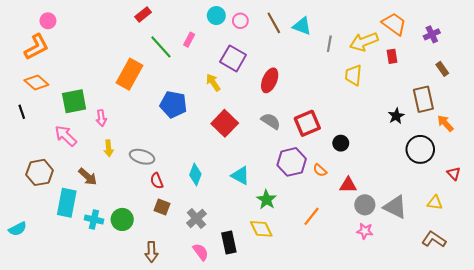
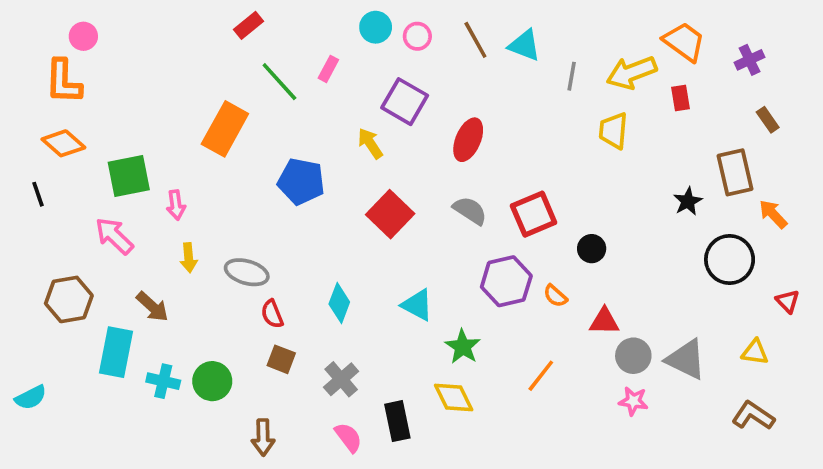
orange L-shape: (36, 47) -> (63, 82), turned 120

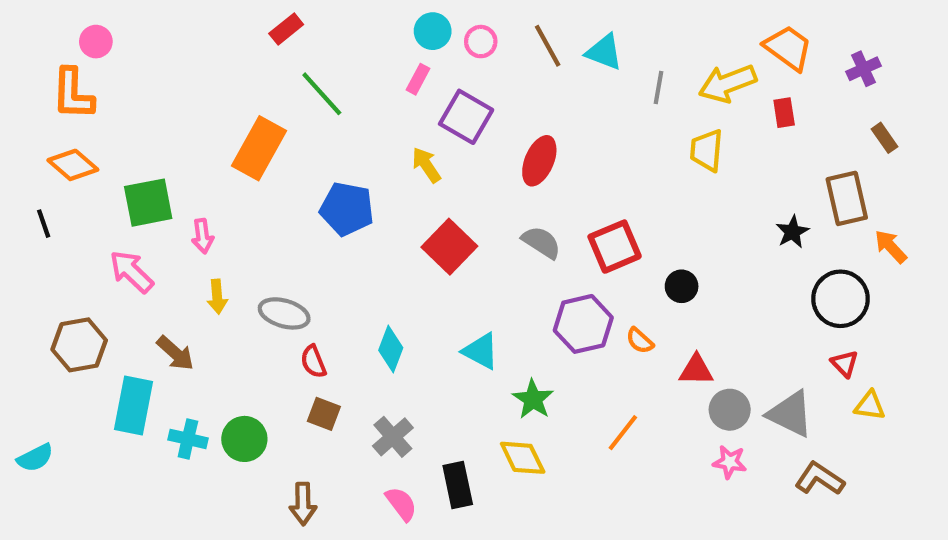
pink rectangle: (328, 69) -> (418, 79), moved
red triangle: (788, 301) -> (845, 364), moved
brown L-shape: (753, 416) -> (820, 479), moved

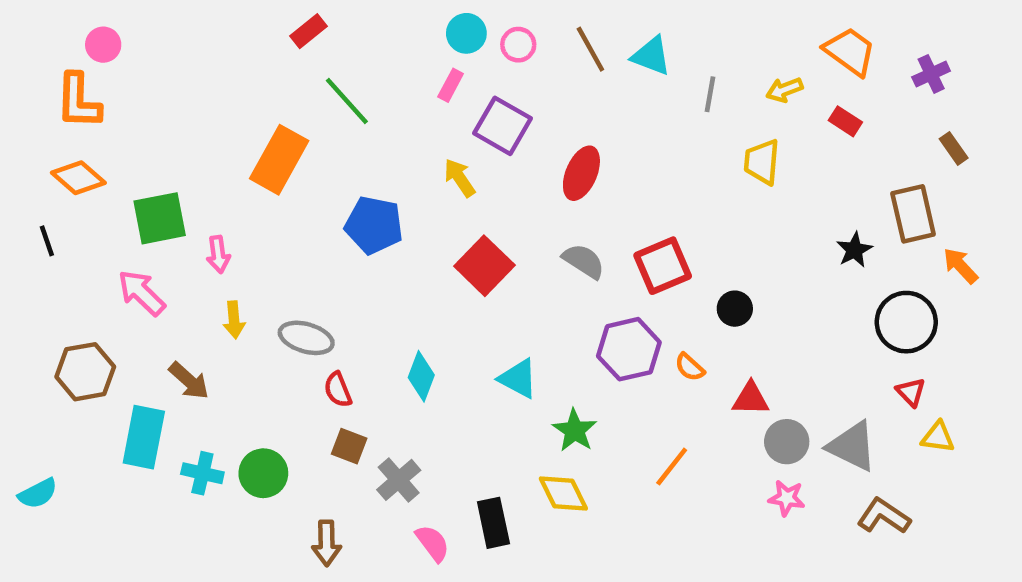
yellow arrow: (728, 83) -> (784, 90), size x0.6
red rectangle: (784, 113) -> (845, 121), turned -48
gray cross: (393, 437) -> (399, 480), moved

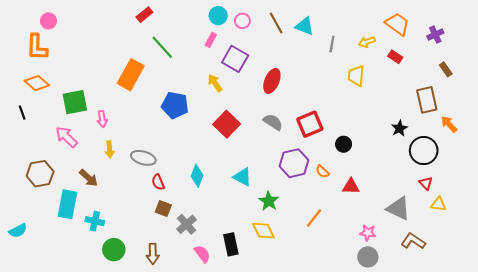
black star: (854, 250) -> (399, 128), moved
gray circle: (787, 442) -> (368, 257), moved
green circle: (263, 473) -> (114, 250), moved

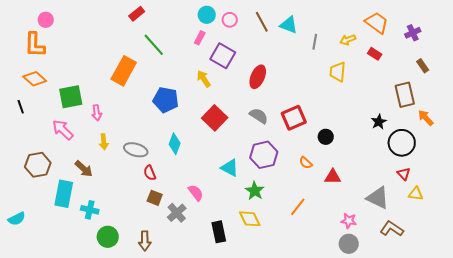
purple hexagon: (294, 163) -> (264, 155), moved
cyan diamond: (197, 176) -> (175, 144), moved
pink semicircle: (202, 254) -> (196, 193), moved

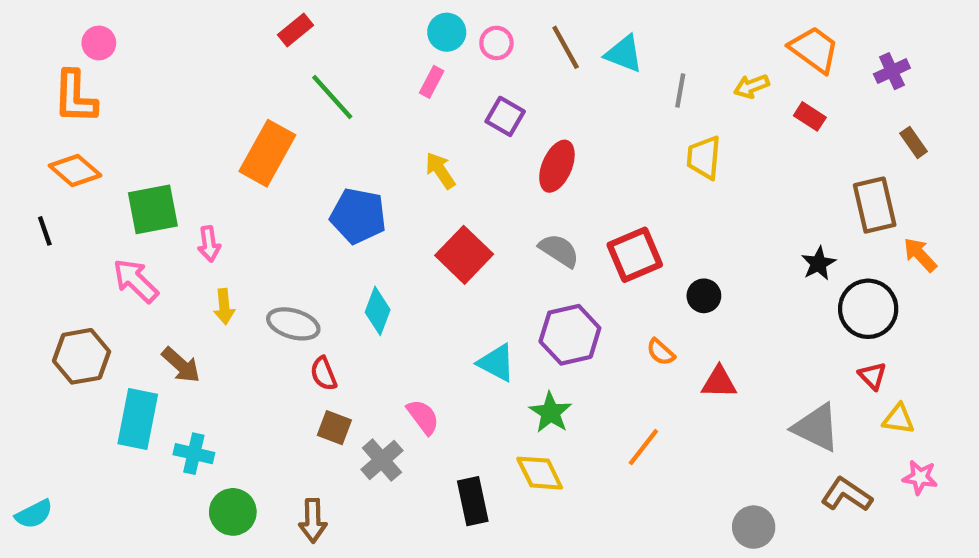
purple square: (223, 56) -> (505, 116), moved, size x0.7
yellow trapezoid: (338, 72) -> (704, 158), moved
cyan semicircle: (17, 219) -> (34, 514), moved
pink star: (349, 221) -> (920, 477), moved

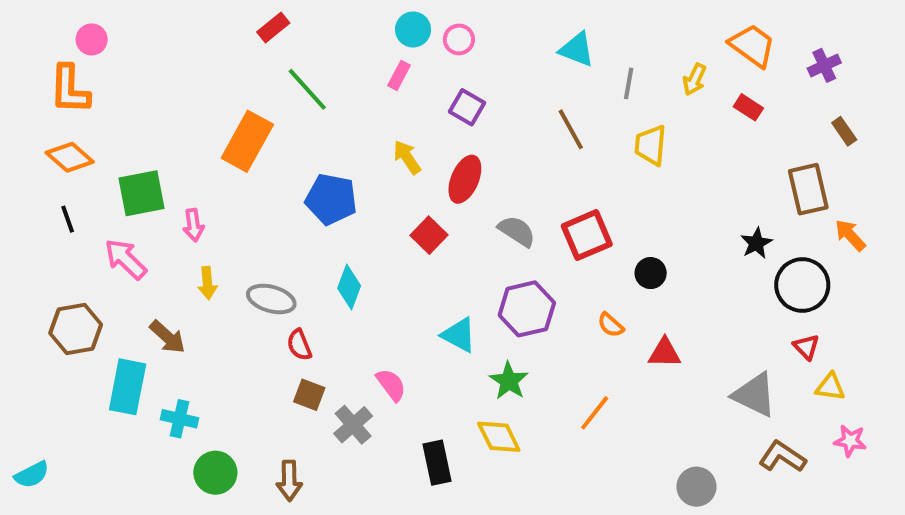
brown line: (566, 47) -> (571, 129), moved
yellow arrow: (751, 86) -> (694, 79), turned -44
red ellipse: (557, 166) -> (465, 179), moved
black line: (45, 231) -> (68, 219), moved
red square: (464, 255) -> (429, 235), size x0.7

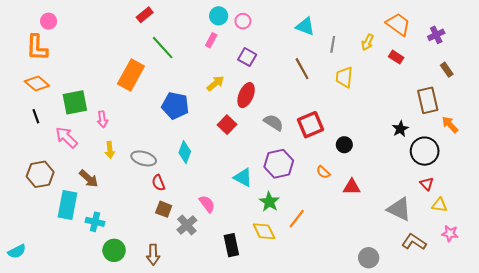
yellow arrow: (407, 157) -> (215, 83), turned 84
orange line: (595, 413) -> (297, 219), moved

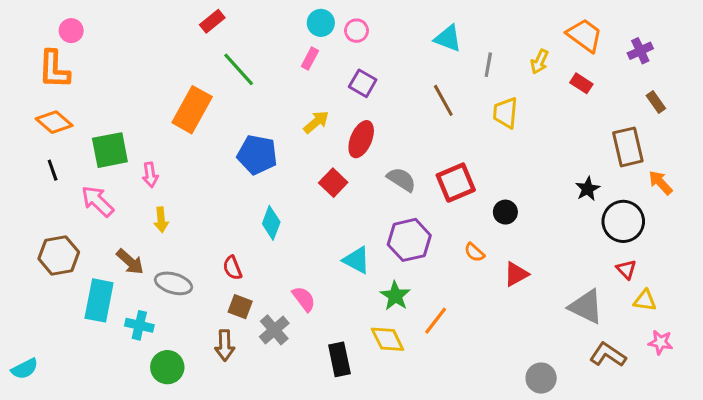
gray ellipse: (144, 158) -> (173, 283), moved
red triangle: (352, 187) -> (516, 274), turned -30
brown arrow: (153, 255) -> (225, 345), moved

